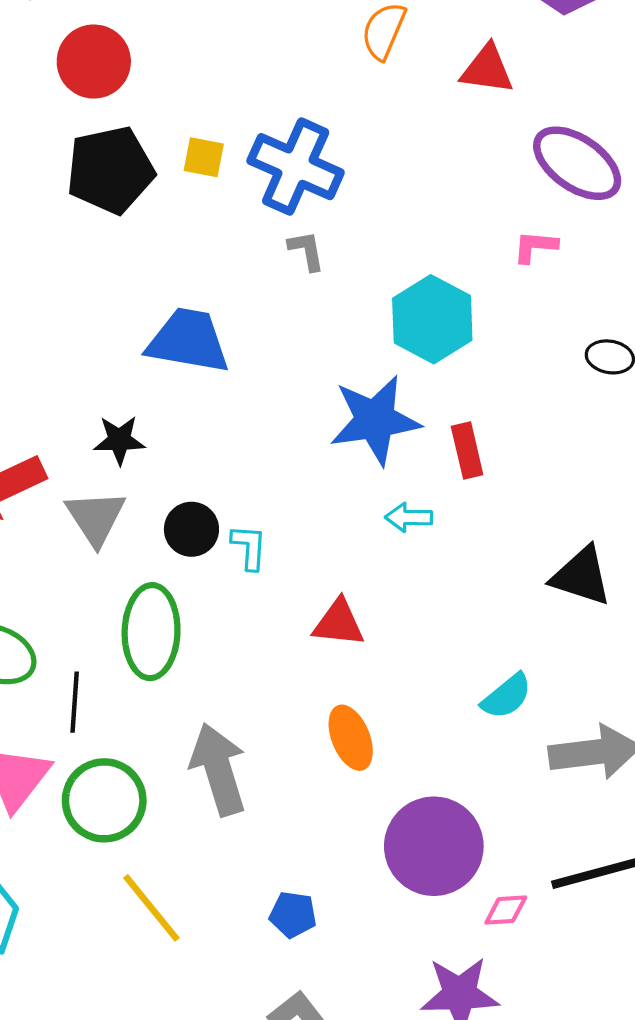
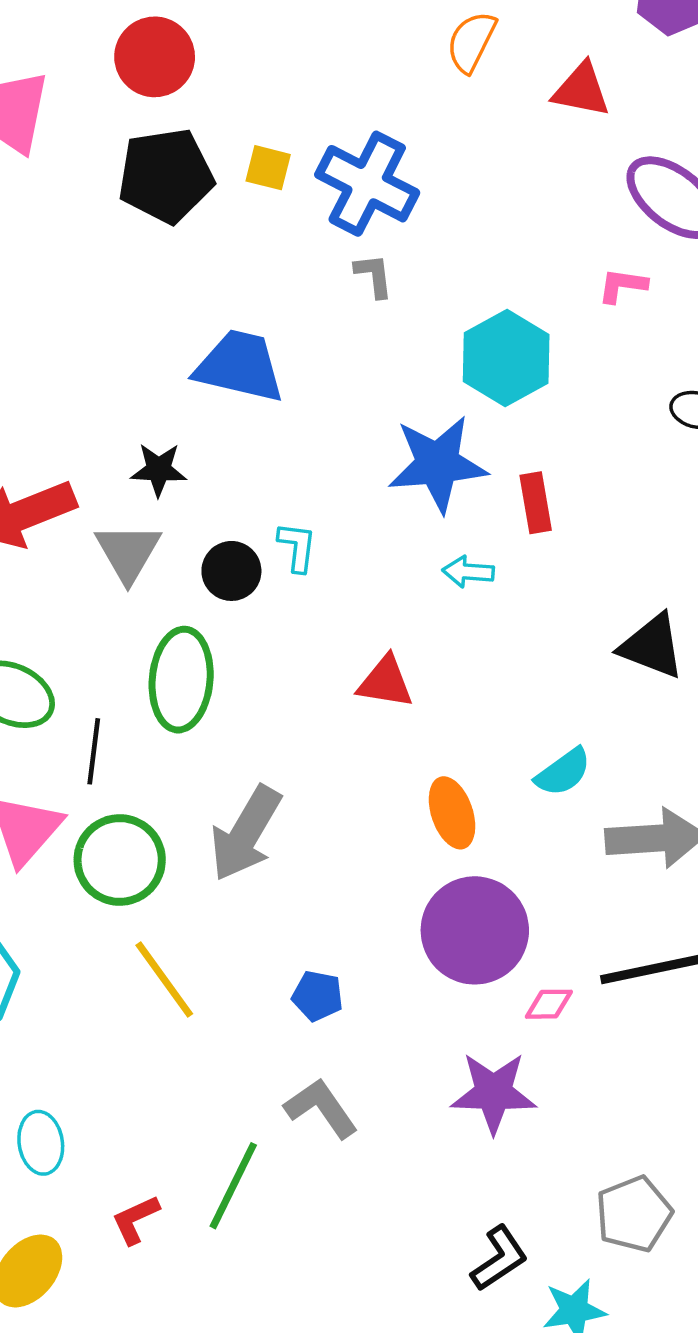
cyan L-shape: (249, 547) -> (297, 547), moved
orange ellipse: (351, 738) -> (452, 813), moved
gray arrow: (218, 769) -> (246, 833), turned -136

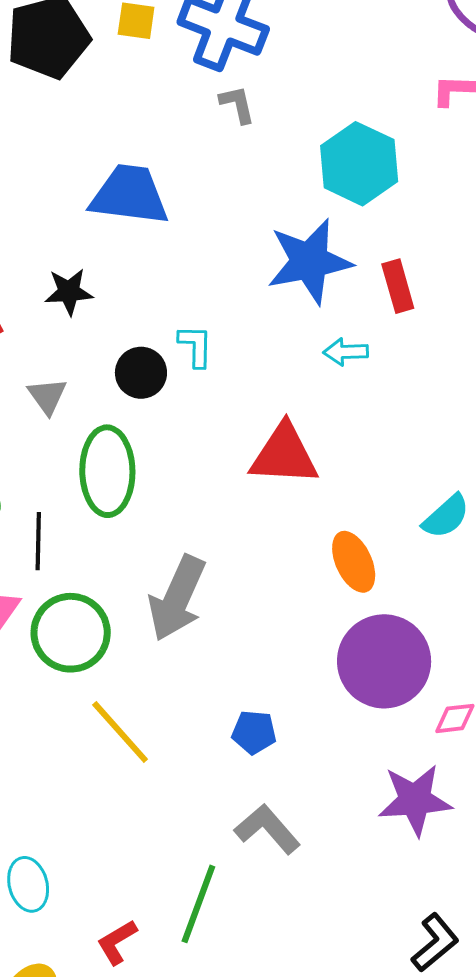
gray triangle: (128, 552) -> (47, 396), moved, size x0.7
red triangle: (385, 682) -> (284, 455), size x1.4

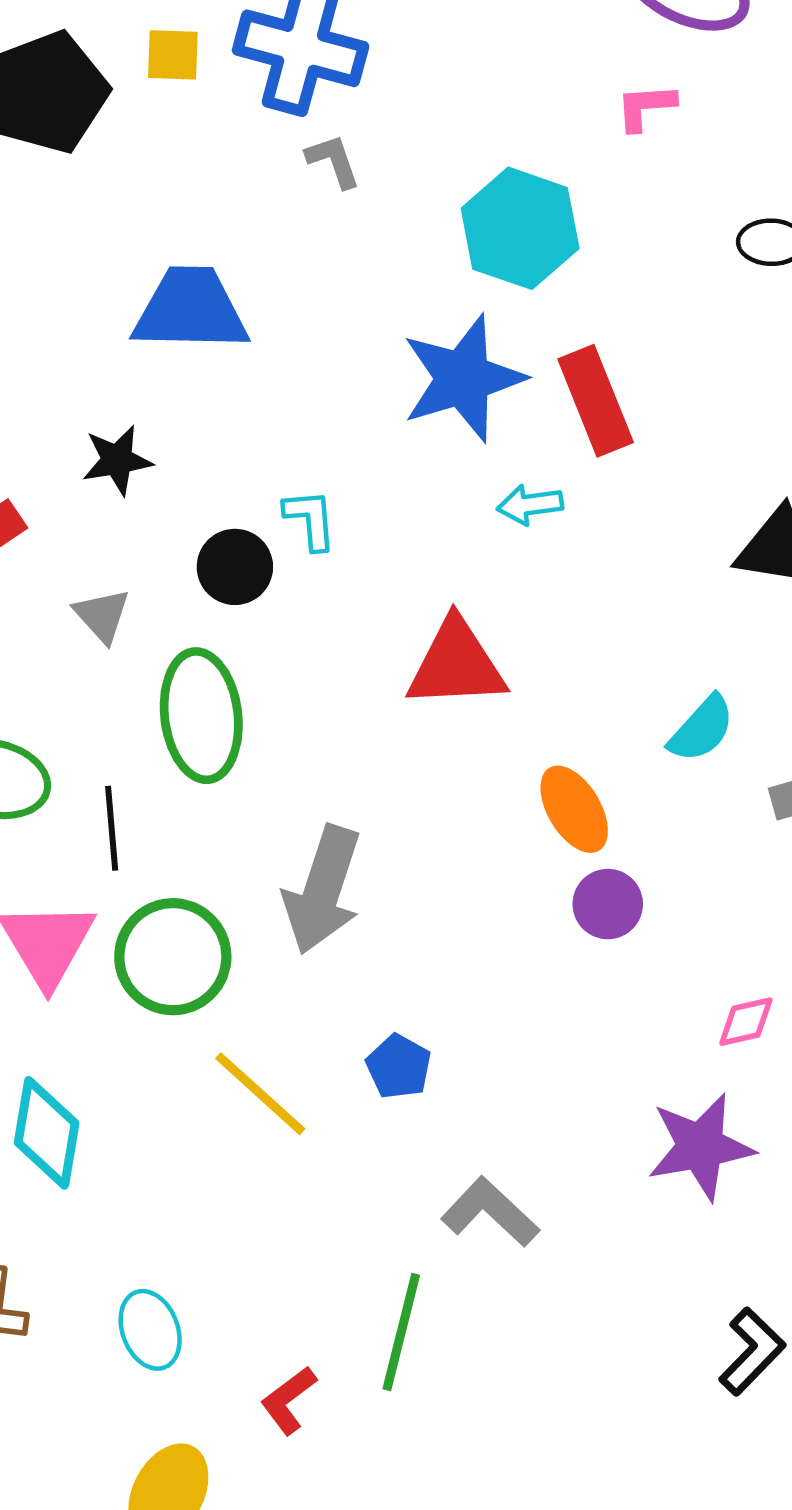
red rectangle: (398, 286) -> (596, 401), size x1.4
purple circle: (384, 661) -> (608, 904), moved, size x0.5
blue pentagon: (254, 732) -> (399, 1067), moved, turned 30

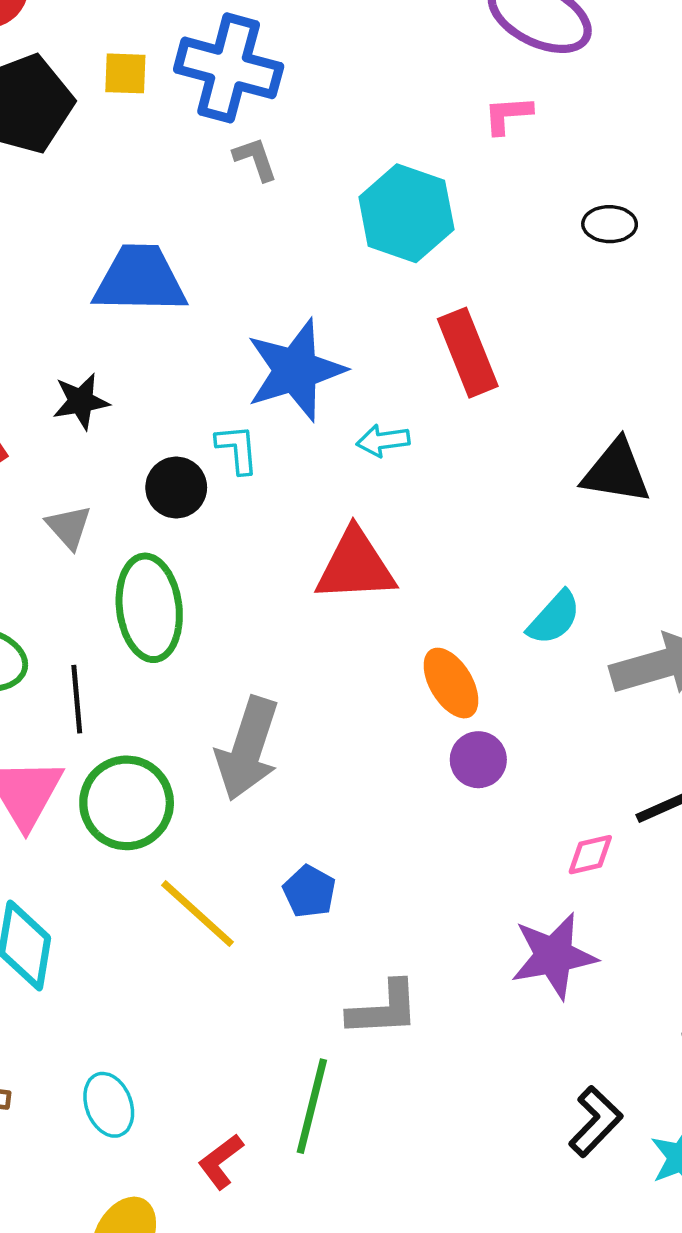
blue star: (463, 378) -> (296, 370), moved
cyan arrow: (530, 505) -> (383, 441), moved
gray L-shape: (490, 1212) -> (384, 1009), turned 134

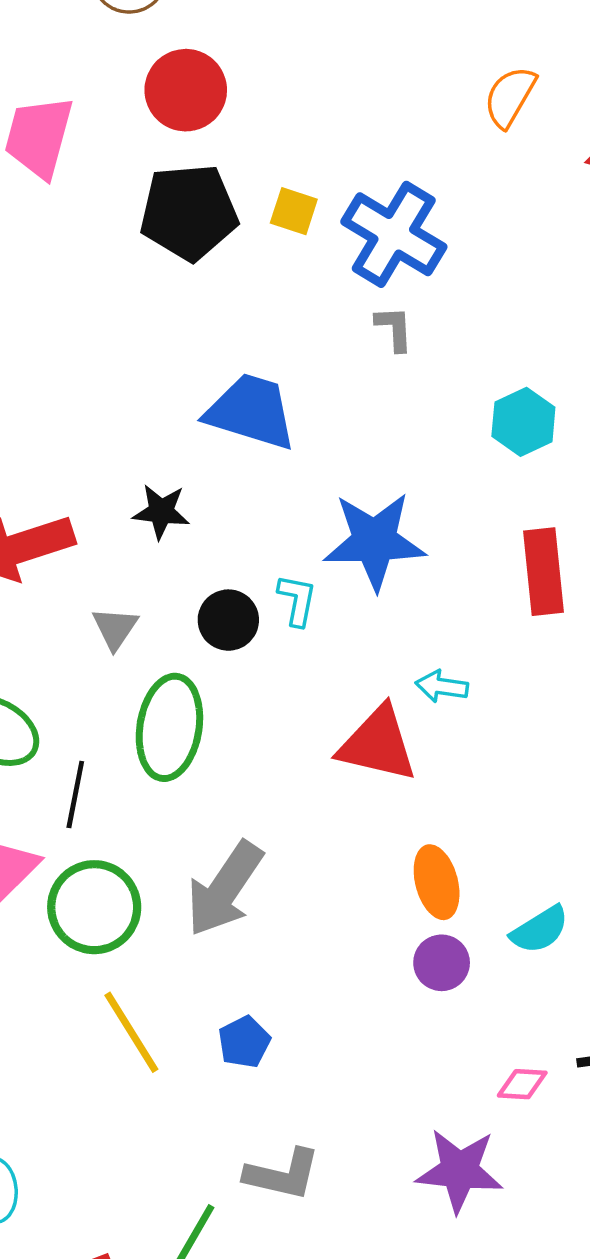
cyan hexagon: (406, 213) -> (523, 422), size x0.7
cyan arrow: (383, 441) -> (442, 686), moved
cyan semicircle: (554, 618) -> (540, 930), moved

